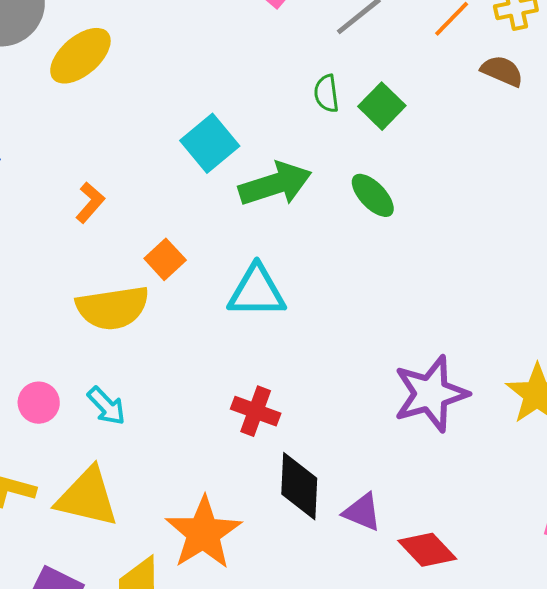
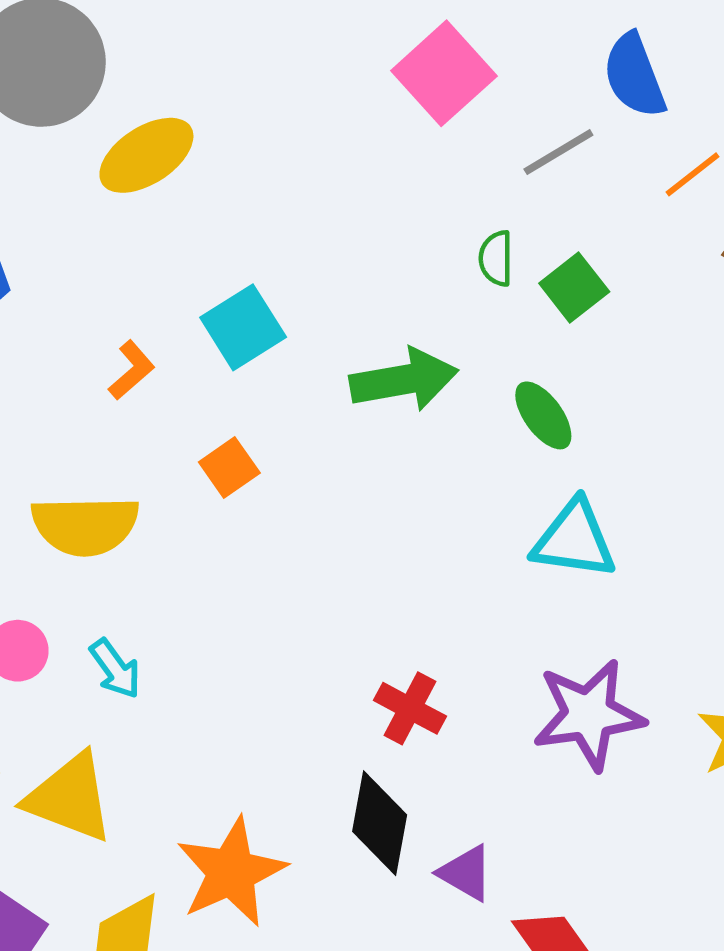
cyan square: (210, 143) -> (243, 327), moved
cyan triangle: (257, 291) -> (574, 540), moved
yellow semicircle: (113, 308) -> (85, 525), moved
red cross: (256, 411) -> (410, 708), moved

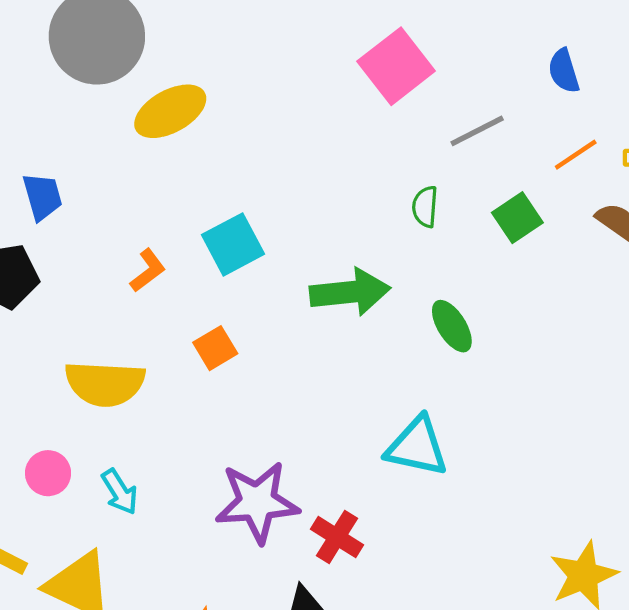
blue semicircle: (634, 76) -> (564, 71), moved, size x0.7
green square: (574, 288) -> (517, 218), moved
cyan triangle: (574, 540) -> (417, 447), moved
purple star: (589, 715) -> (257, 502), moved

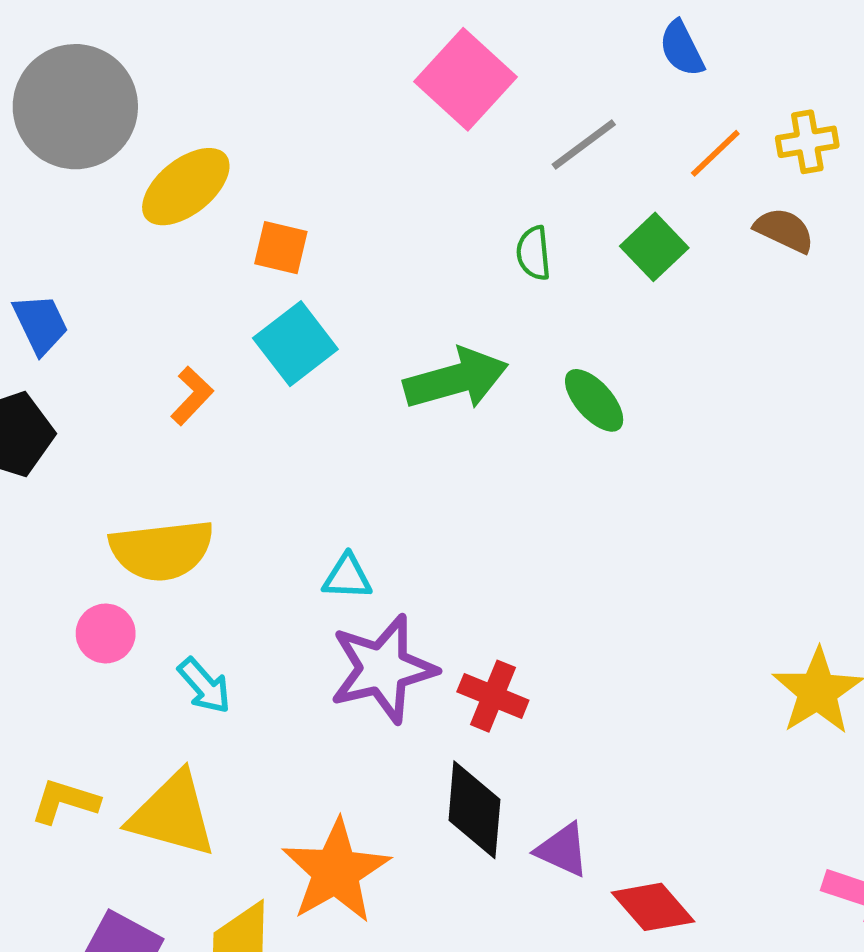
orange square: (215, 348) -> (281, 248), moved, turned -36
cyan triangle: (417, 447) -> (347, 577), moved, size x0.6
pink circle: (48, 473) -> (106, 633), moved

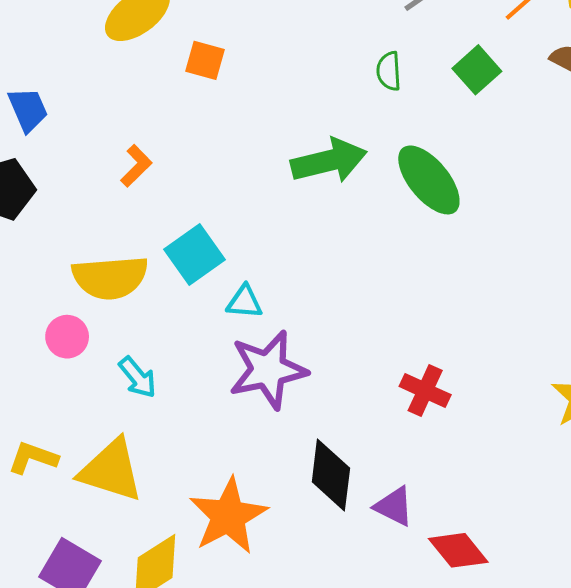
cyan square: (295, 344) -> (195, 255), moved
green ellipse: (594, 400) -> (429, 180), size x1.5
red cross: (493, 696) -> (425, 391), moved

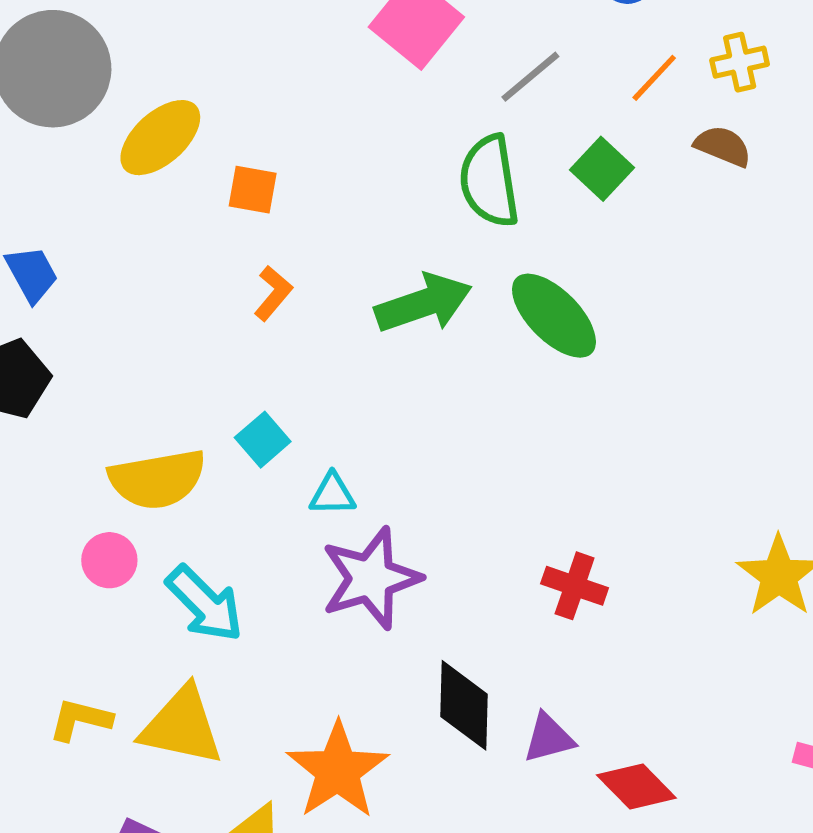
green semicircle: (389, 71) -> (489, 181), size x1.8
orange L-shape: (136, 166) -> (273, 293), moved
cyan square: (195, 255) -> (263, 440), size x0.7
cyan arrow: (138, 377) -> (205, 604), size x1.5
purple triangle: (394, 506) -> (549, 738), turned -36

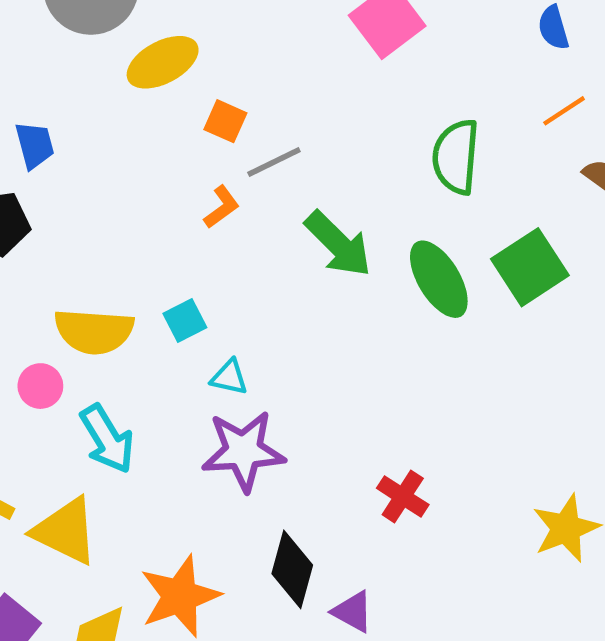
gray line: (530, 77) -> (274, 162), moved
green square: (602, 169) -> (530, 267), moved, size x1.5
green semicircle: (489, 181) -> (456, 157), moved
green arrow: (424, 303) -> (338, 244), turned 50
purple triangle: (549, 738) -> (353, 612), turned 30

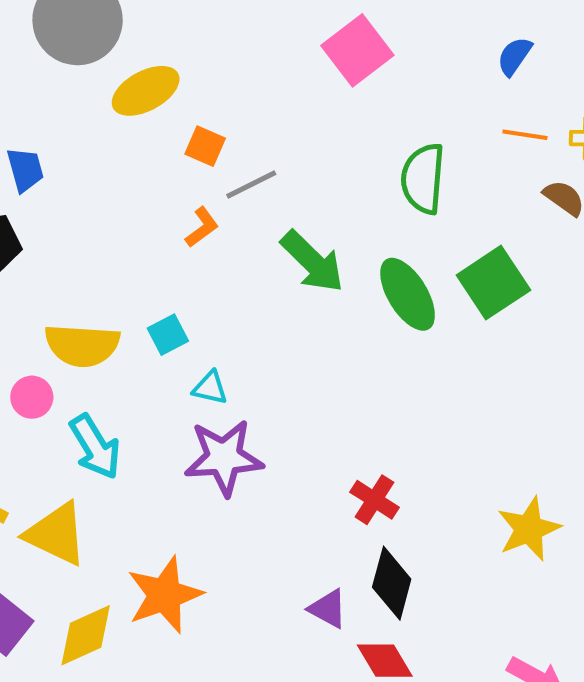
blue semicircle: (553, 28) -> (514, 56), turned 51
orange line: (564, 111) -> (525, 135), turned 42
black diamond: (292, 569) -> (392, 583), moved

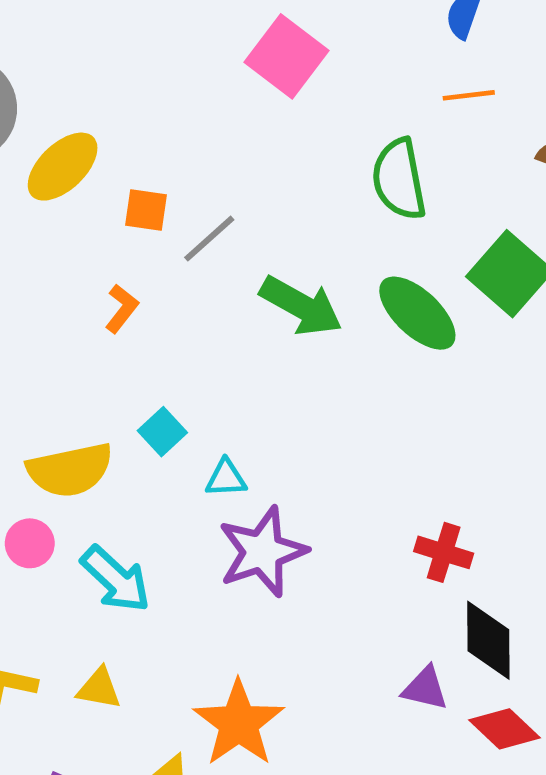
orange line: (525, 135) -> (469, 95), moved
orange L-shape: (202, 227) -> (122, 308), moved
yellow triangle: (56, 534) -> (99, 688), size x0.6

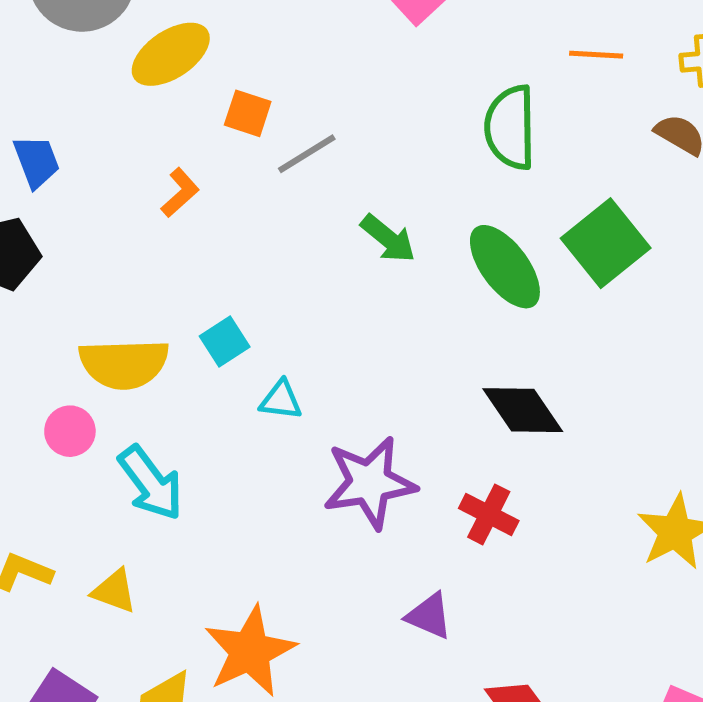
green arrow: (301, 306) -> (388, 239), size x0.7
orange L-shape: (122, 308) -> (180, 193), moved
purple star: (262, 552) -> (370, 483), moved
black diamond: (488, 640) -> (523, 410), moved, turned -44
purple triangle: (425, 688) -> (429, 616), moved

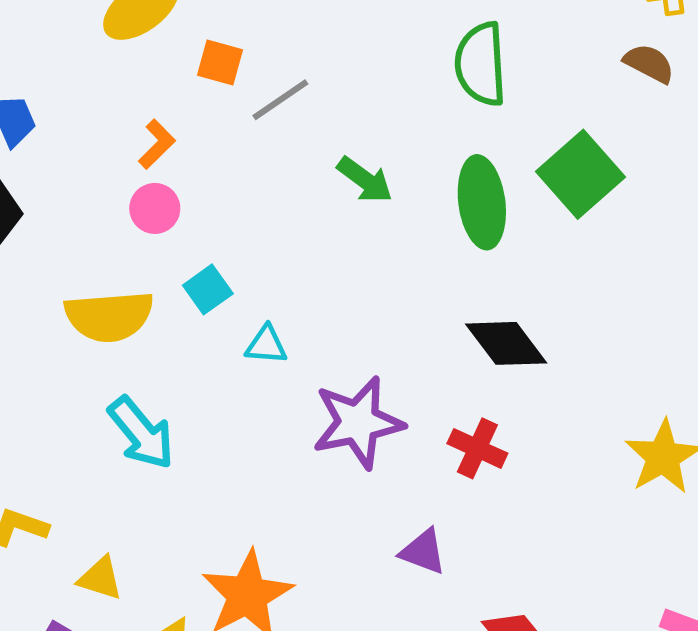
green ellipse: (505, 267) -> (482, 202), turned 32
pink circle: (70, 431) -> (155, 208), moved
yellow triangle: (114, 591) -> (100, 578), moved

